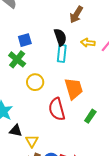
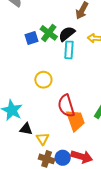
black semicircle: (60, 37) -> (67, 34), turned -108
green cross: (17, 59) -> (49, 33), moved
orange trapezoid: (74, 89) -> (76, 120), moved

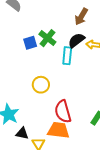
black semicircle: (67, 34) -> (76, 40), moved
orange trapezoid: (76, 120) -> (58, 130), moved, turned -65

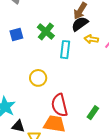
black semicircle: (76, 40) -> (80, 24), moved
blue square: (30, 43) -> (16, 35), moved

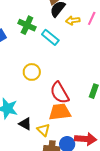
cyan rectangle: (65, 50) -> (50, 37), turned -42
black triangle: (18, 126) -> (25, 124), turned 32

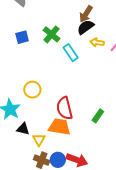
yellow circle: (32, 72) -> (32, 90), moved
black triangle: (25, 124) -> (23, 129), turned -32

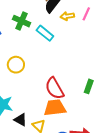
yellow circle: (32, 90) -> (16, 65), moved
black triangle: (23, 129) -> (20, 120), turned 32

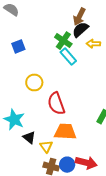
green cross: (22, 21) -> (63, 41), moved
red semicircle: (55, 88) -> (56, 104), moved

